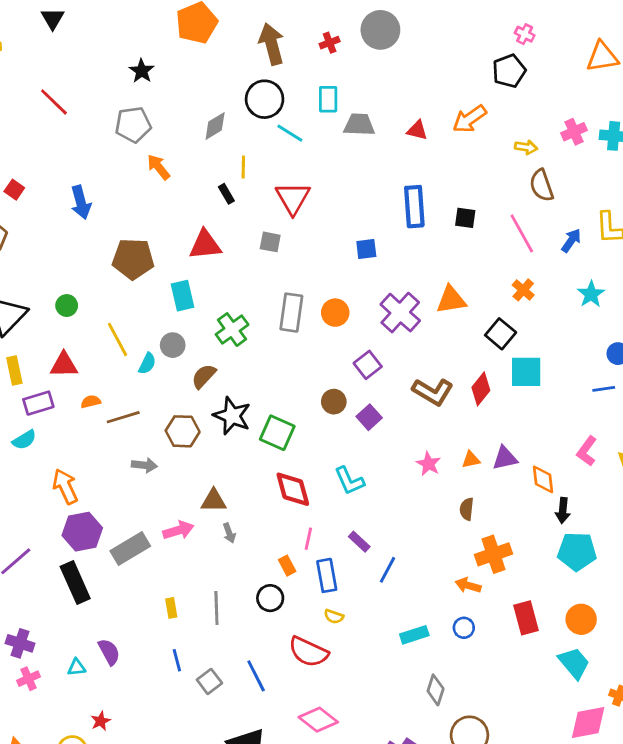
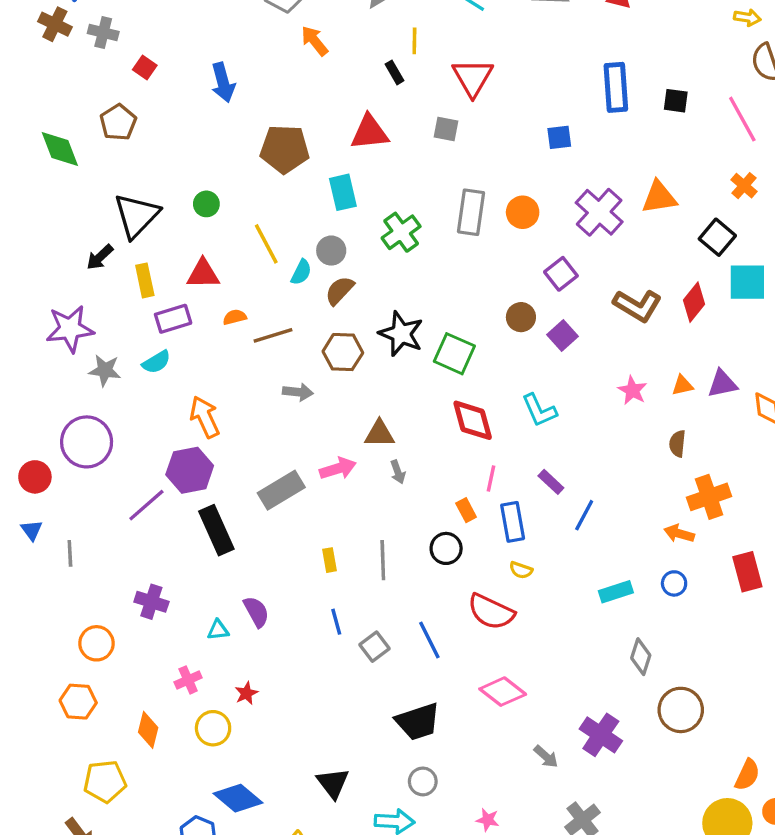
brown semicircle: (204, 376) -> (340, 290), moved
purple hexagon: (82, 532) -> (190, 470), moved
pink cross: (28, 679) -> (188, 680), moved

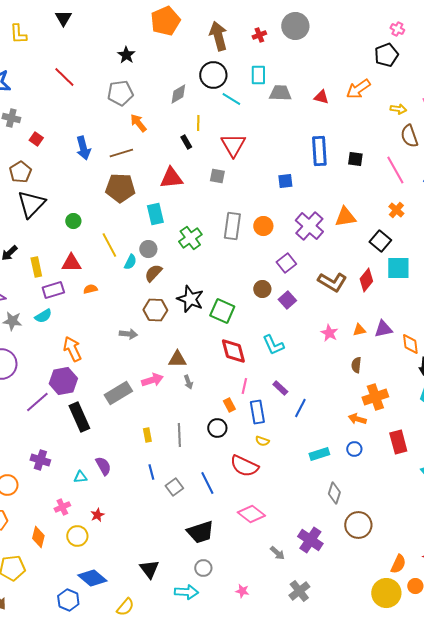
black triangle: (136, 216) -> (31, 204), moved
brown line: (273, 335) -> (121, 153), moved

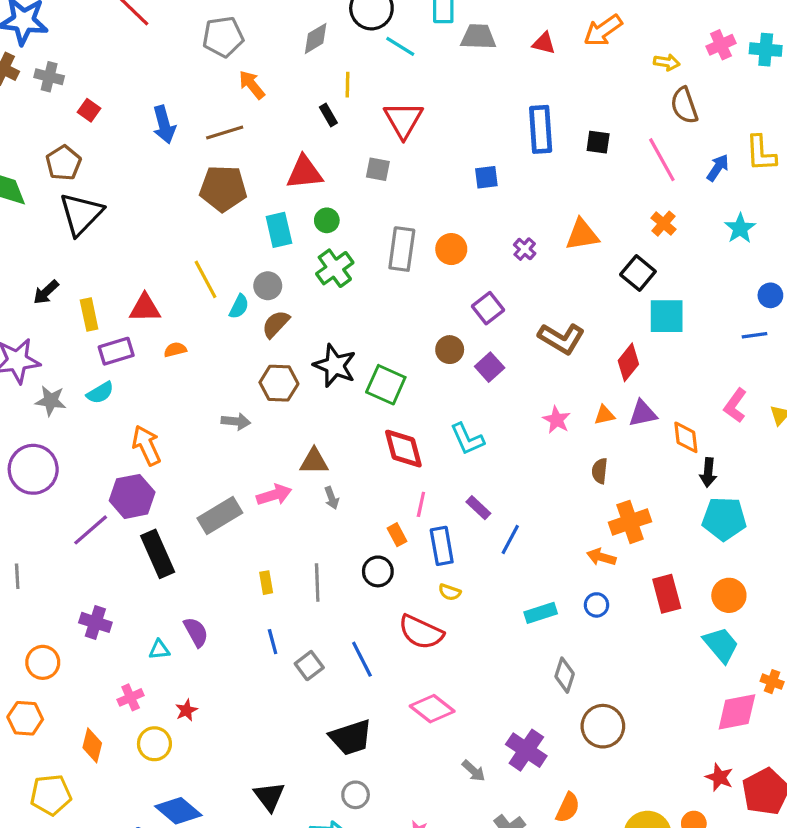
green circle: (73, 221) -> (327, 220), moved
purple cross: (309, 226) -> (525, 249), size x0.5
red diamond: (366, 280) -> (628, 362), moved
orange semicircle: (398, 564) -> (568, 808), moved

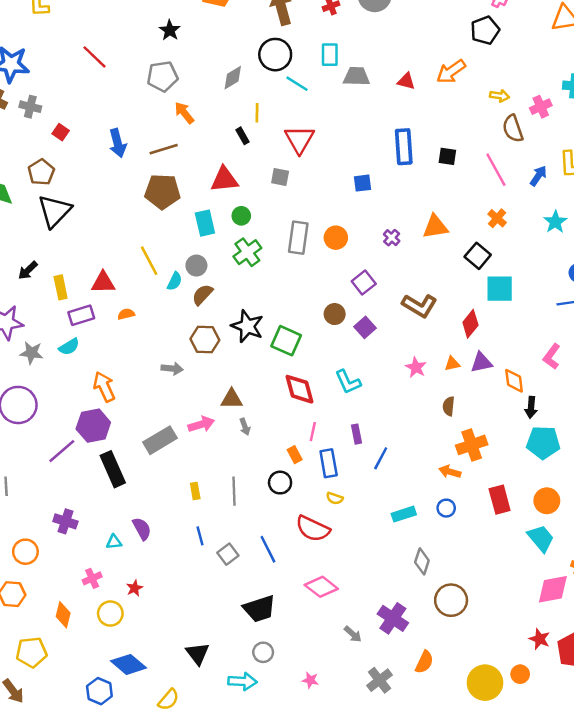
pink cross: (721, 45) -> (541, 107), moved
purple rectangle: (478, 508) -> (356, 434), turned 36

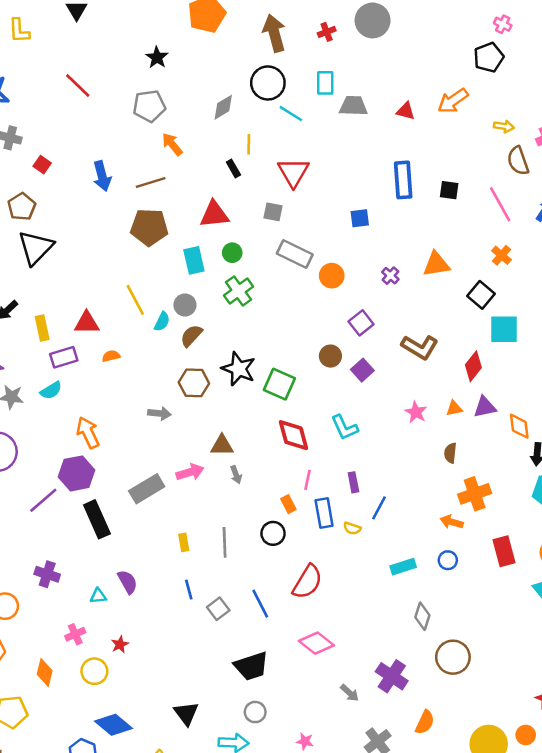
gray rectangle: (298, 238) -> (295, 254), moved, turned -72
yellow semicircle: (335, 498) -> (352, 528), moved
red semicircle: (313, 529) -> (307, 582), turned -84

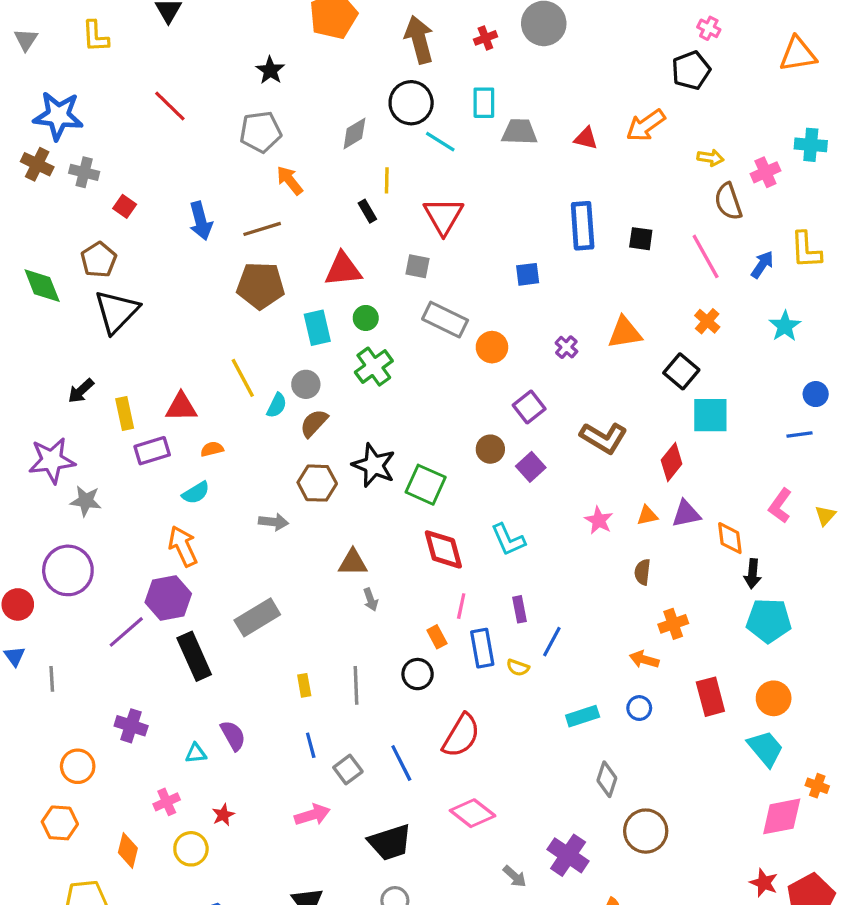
cyan semicircle: (51, 390) -> (196, 493), moved
pink arrow: (190, 472) -> (312, 815), moved
orange cross: (475, 494) -> (673, 624), size x0.7

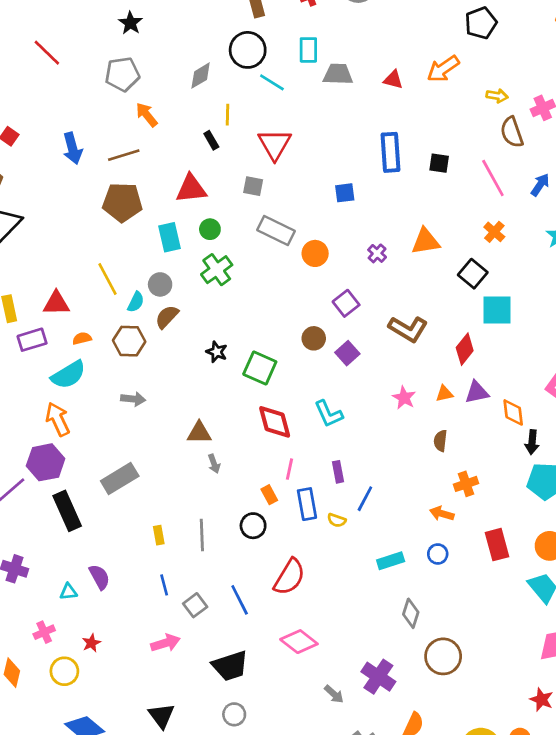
black star: (374, 465) -> (217, 352), size x0.6
brown hexagon: (317, 483) -> (129, 341), moved
cyan semicircle: (196, 493) -> (68, 375), size x1.5

